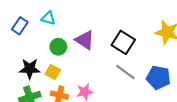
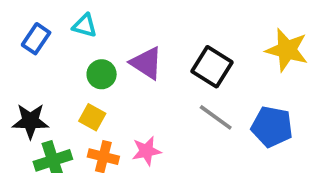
black star: (30, 69) -> (30, 121), moved

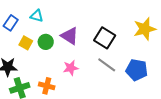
yellow star: (287, 50) -> (145, 29), turned -30
yellow square: (92, 117) -> (26, 43), moved
pink star: (146, 151) -> (71, 68), moved

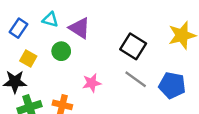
purple triangle: (70, 36) -> (79, 28), moved
yellow square: (26, 43) -> (28, 59), moved

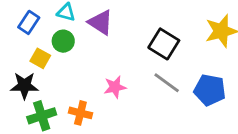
green circle: (61, 51) -> (63, 41), moved

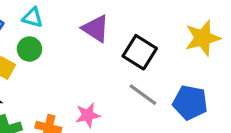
purple triangle: (101, 22) -> (96, 29), moved
pink star: (115, 87) -> (88, 115), moved

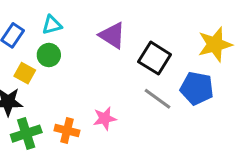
cyan triangle: (33, 18) -> (52, 25), turned -30
blue pentagon: (190, 103) -> (197, 88), moved

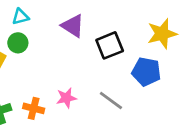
black square: (155, 58) -> (110, 45), turned 36
gray line: (158, 99) -> (111, 100), moved

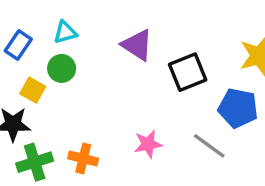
pink star: (66, 98) -> (148, 144), moved
gray line: (111, 100) -> (209, 146), moved

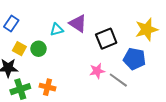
cyan triangle: (65, 32) -> (57, 30), moved
green circle: (62, 68) -> (38, 49), moved
pink star: (148, 144) -> (97, 71), moved

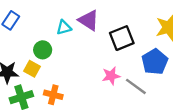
yellow square: (19, 49) -> (32, 69), moved
blue pentagon: (134, 59) -> (155, 62), turned 30

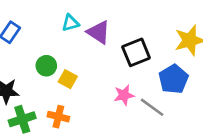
cyan triangle: (64, 27) -> (70, 23), moved
yellow square: (32, 69) -> (68, 79), moved

